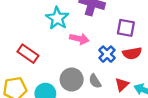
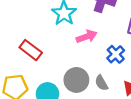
pink arrow: (79, 39) -> (87, 37), turned -36

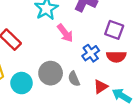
pink arrow: (87, 37) -> (65, 33), turned 66

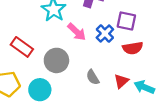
blue cross: (91, 53) -> (105, 33), moved
gray circle: (51, 73) -> (56, 60), moved

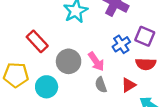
pink arrow: (77, 32) -> (96, 62), moved
red triangle: (121, 81) -> (129, 85), moved

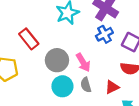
blue cross: (121, 44) -> (104, 34), moved
cyan circle: (47, 87) -> (62, 86), moved

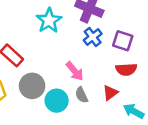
gray circle: (57, 60) -> (32, 86), moved

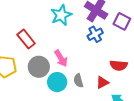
purple square: (123, 41) -> (122, 21), moved
pink arrow: (75, 71) -> (61, 58), moved

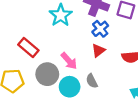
red triangle: (102, 83) -> (98, 50), moved

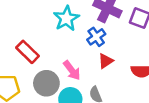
blue cross: (100, 29) -> (96, 37), moved

